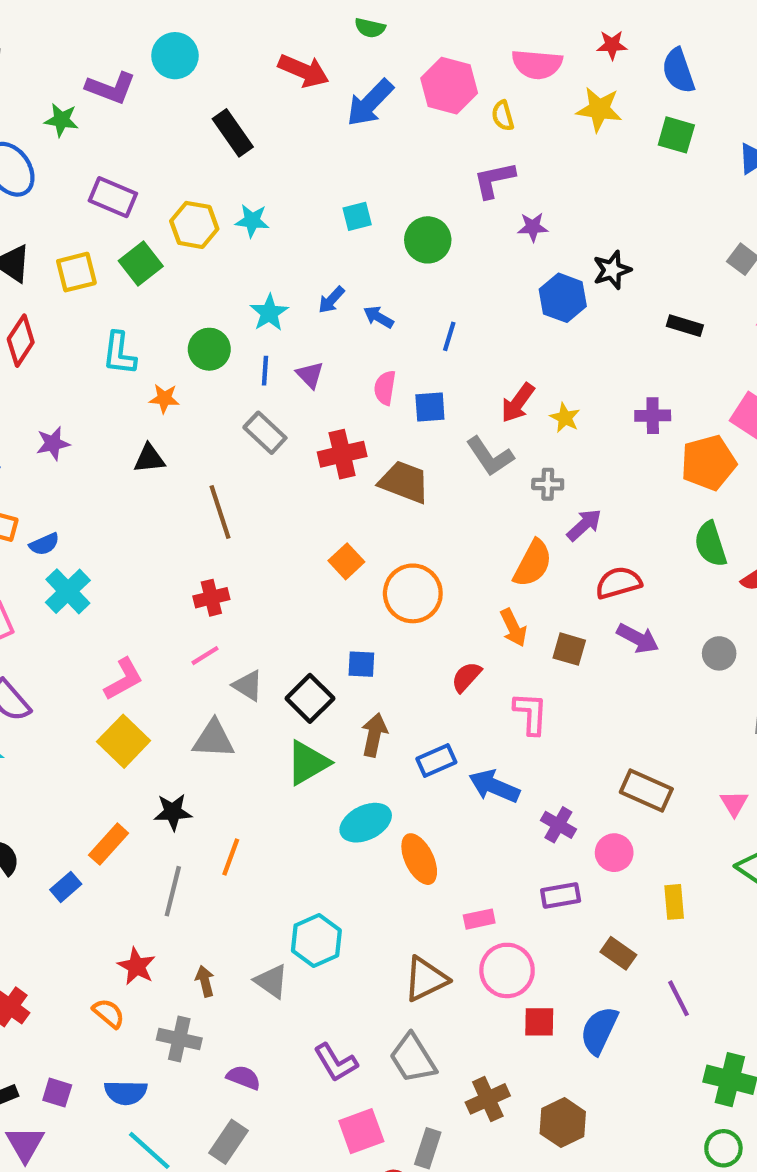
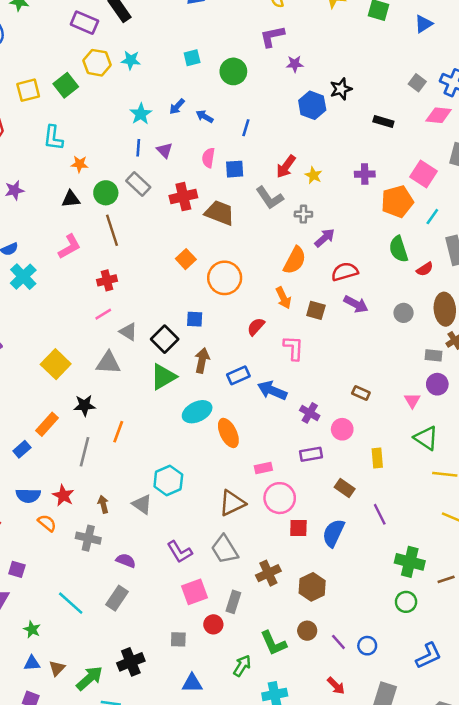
purple rectangle: (113, 197) -> (84, 23), moved
green circle: (209, 349) -> (106, 193), moved
pink L-shape: (124, 679) -> (69, 247), moved
brown rectangle: (646, 791) -> (361, 393), size x0.6
blue semicircle: (126, 1093) -> (28, 496), moved

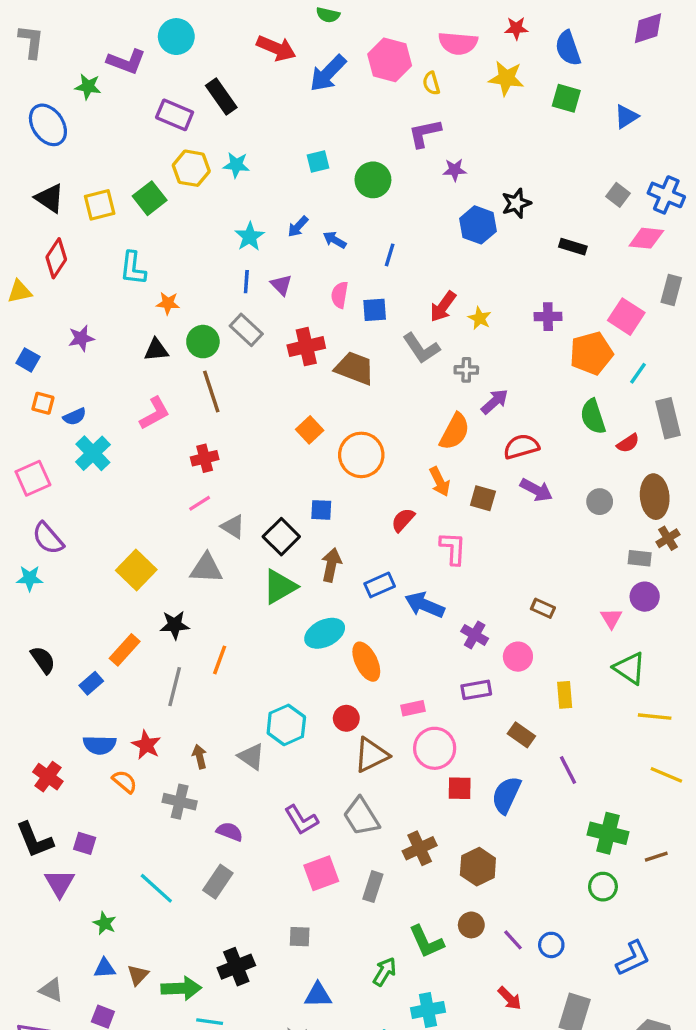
red circle: (213, 624) -> (346, 718), moved
green arrow: (90, 678) -> (181, 988), turned 40

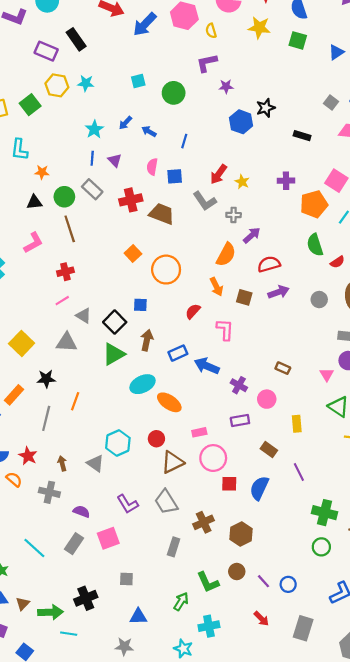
purple arrow: (536, 490) -> (279, 292), turned -48
orange ellipse: (366, 662) -> (169, 402), turned -30
pink square: (321, 873) -> (108, 538), moved

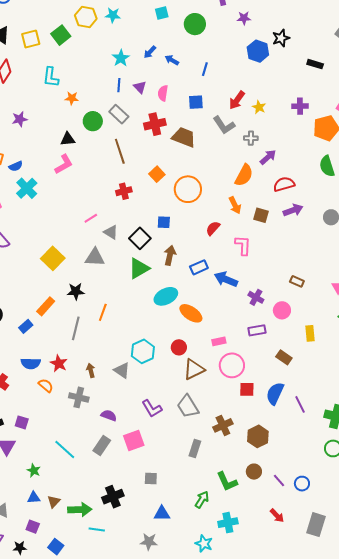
pink semicircle: (152, 167) -> (163, 93), moved
black triangle: (34, 202) -> (68, 139), moved
brown line: (70, 229) -> (120, 151), moved
red cross: (65, 272) -> (124, 191), moved
purple line: (299, 472) -> (300, 404), moved

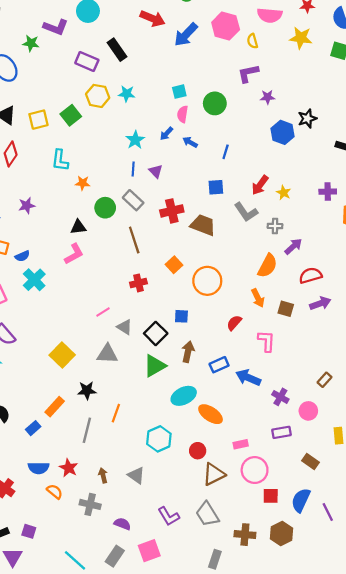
pink semicircle: (163, 93) -> (183, 114), moved
brown rectangle: (297, 281) -> (324, 380), turned -72
cyan hexagon: (143, 351) -> (159, 439), moved
brown cross: (223, 425) -> (245, 535), turned 30
brown hexagon: (258, 436) -> (281, 533), moved

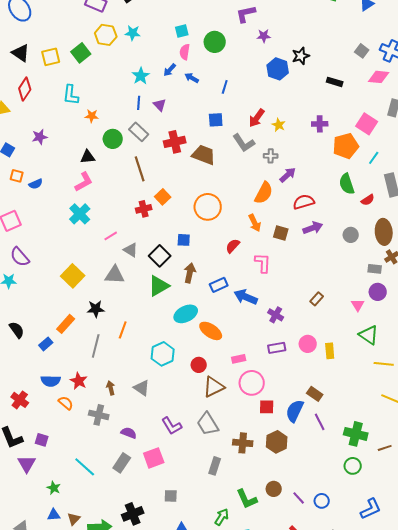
orange square: (174, 265) -> (163, 197), moved
cyan cross: (34, 280) -> (80, 214), moved
pink circle: (308, 411) -> (308, 344), moved
brown rectangle: (310, 461) -> (315, 394), moved

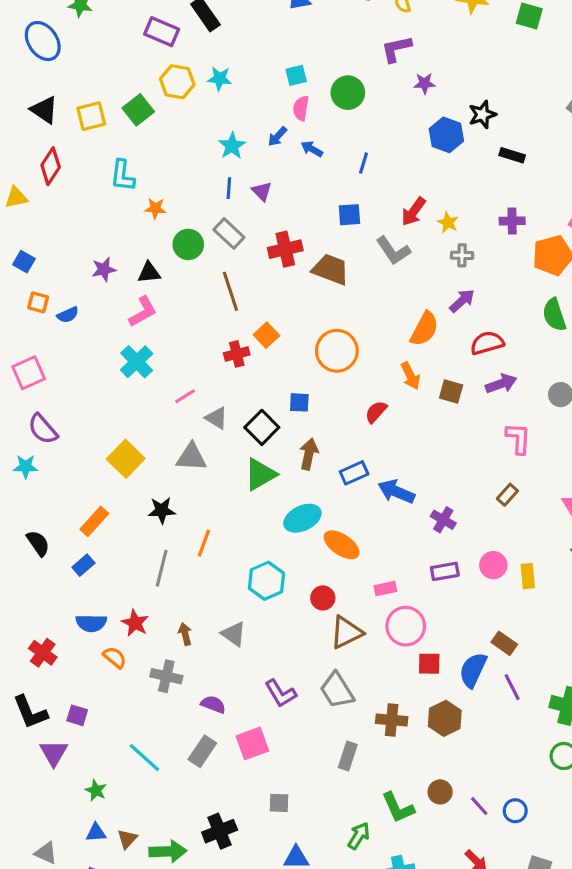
black rectangle: (335, 82) -> (512, 155), moved
purple star: (40, 137) -> (104, 269), moved
gray cross: (271, 156) -> (462, 255), moved
pink L-shape: (263, 263) -> (518, 438), moved
orange rectangle: (66, 324) -> (94, 521), moved

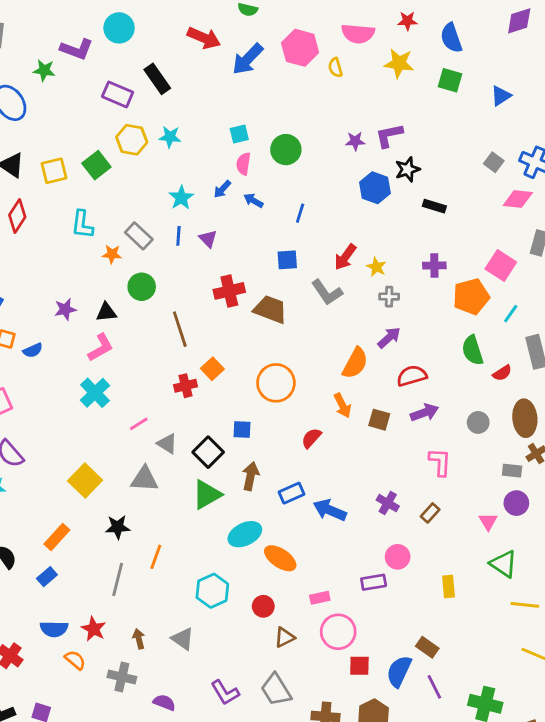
purple L-shape: (396, 49) -> (389, 135), moved
gray rectangle: (229, 233) -> (139, 236), moved
purple cross: (443, 520) -> (388, 503), moved
pink circle: (493, 565) -> (398, 557), moved
brown triangle: (346, 632) -> (284, 637), size x0.7

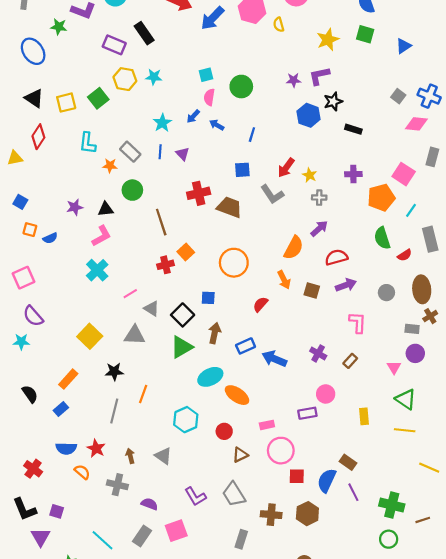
yellow star: (399, 63) -> (328, 40), moved, turned -30
yellow line: (525, 605) -> (405, 430), moved

